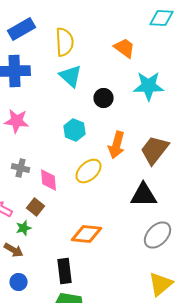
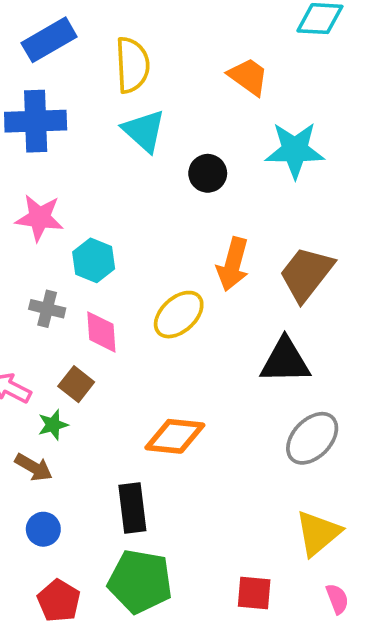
cyan hexagon: (75, 130) -> (94, 260), moved

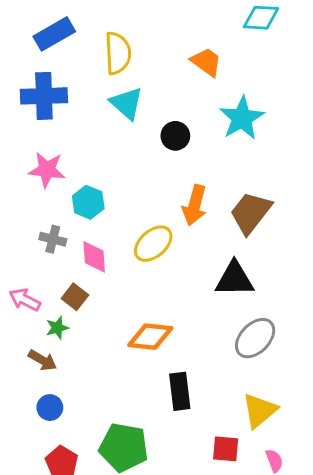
cyan star: (295, 150) -> (242, 118), turned -30
black rectangle: (132, 508) -> (180, 391), moved
red square: (254, 593) -> (226, 449), moved

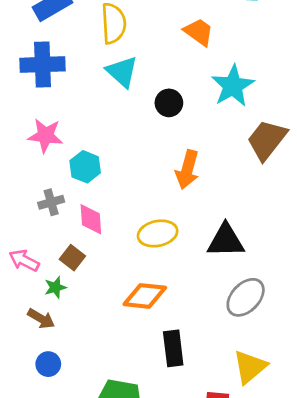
brown trapezoid: (251, 213) -> (267, 140), moved
gray cross: (53, 239) -> (51, 202), turned -30
yellow ellipse: (153, 244) -> (158, 233), moved, turned 30

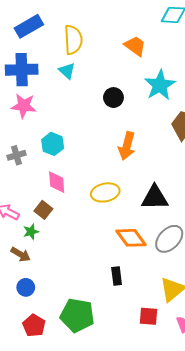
cyan triangle: (122, 72) -> (67, 71), moved, size x0.7
pink star: (45, 136) -> (24, 106), moved
gray cross: (51, 202) -> (16, 155), moved
orange diamond: (145, 296) -> (131, 238), moved, turned 48
black rectangle: (173, 348) -> (117, 276), size x0.7

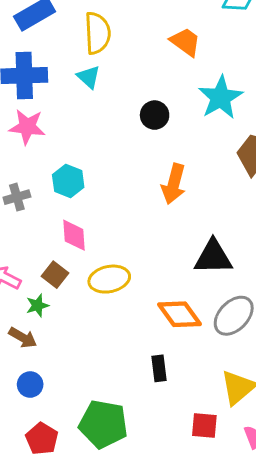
yellow ellipse: (105, 192) -> (109, 279), moved

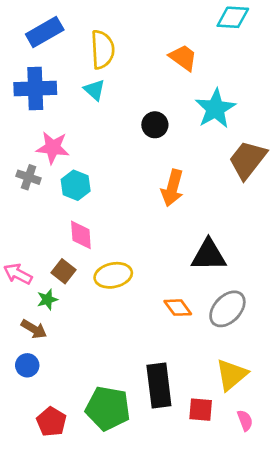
pink star: (27, 127) -> (53, 148), moved
gray cross: (17, 197) -> (29, 177), moved, turned 35
orange diamond: (179, 314) -> (178, 308), size x0.7
black rectangle: (159, 368) -> (159, 385), moved, size x1.8
blue circle: (30, 385) -> (27, 365), moved

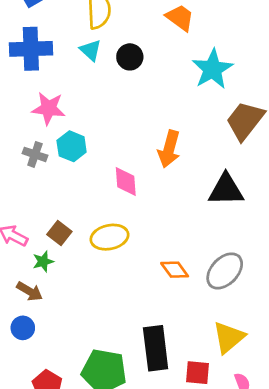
black circle: (155, 125) -> (130, 57), moved
gray cross: (29, 177) -> (35, 154), moved
pink diamond: (81, 235) -> (126, 182), moved
black triangle: (209, 255) -> (226, 190), moved

